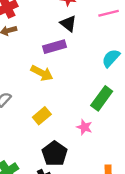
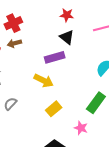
yellow rectangle: (42, 116) -> (54, 109), moved

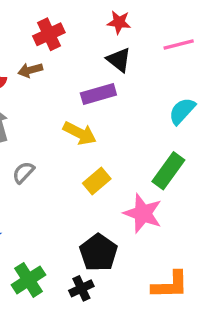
red cross: (13, 23) -> (49, 34), moved
pink star: (81, 128) -> (143, 213), size x1.6

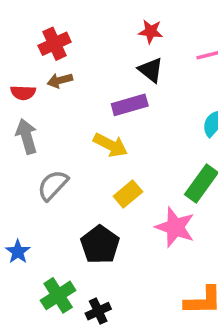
red cross: (49, 34) -> (55, 44), moved
gray semicircle: (23, 172) -> (53, 185), size x1.4
black pentagon: (98, 253) -> (100, 245), moved
black cross: (81, 288) -> (98, 311), moved

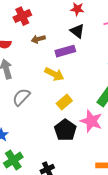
brown arrow: (60, 80) -> (38, 39), moved
black pentagon: (100, 245) -> (65, 130), moved
green cross: (58, 295) -> (13, 160), moved

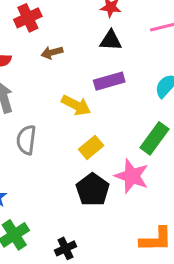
black triangle: (77, 31) -> (111, 40), turned -35
purple rectangle: (65, 51) -> (109, 81), moved
gray semicircle: (21, 97) -> (26, 140), turned -36

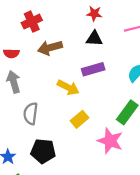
brown arrow: (52, 52) -> (50, 48), size x1.5
black pentagon: (93, 190) -> (43, 151), moved, turned -30

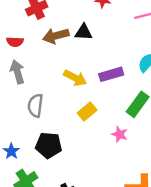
black triangle: (94, 39) -> (84, 32), moved
purple rectangle: (93, 69) -> (111, 74), moved
pink star: (110, 141) -> (120, 134), size x0.6

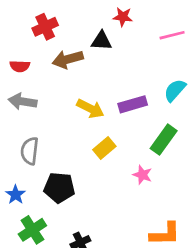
black triangle: (84, 32) -> (102, 41), moved
gray arrow: (17, 72) -> (23, 101), turned -65
gray semicircle: (35, 106) -> (30, 151), moved

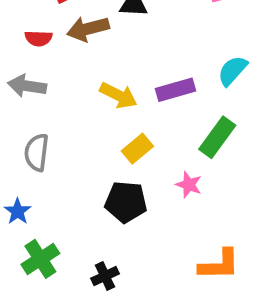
red semicircle: (20, 66) -> (39, 38), moved
black pentagon: (59, 188) -> (126, 202), moved

